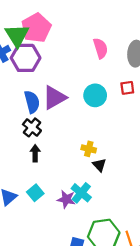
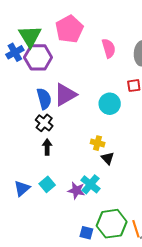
pink pentagon: (36, 28) -> (69, 29), moved
cyan circle: (95, 95) -> (110, 104), moved

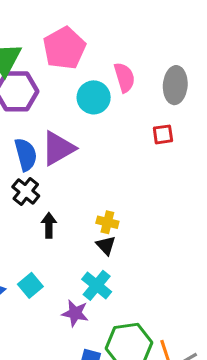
cyan circle: (110, 104) -> (94, 97), moved
black arrow: (47, 147) -> (49, 225), moved
black triangle: (108, 158) -> (106, 245), moved
purple star: (76, 190) -> (75, 313), moved

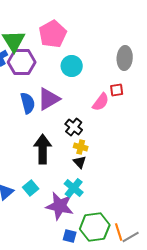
pink semicircle: (124, 77) -> (101, 102), moved, turned 54
black cross: (26, 191) -> (74, 127), moved
black arrow: (49, 225) -> (43, 149), size x1.8
purple star: (75, 313) -> (60, 206), size x1.6

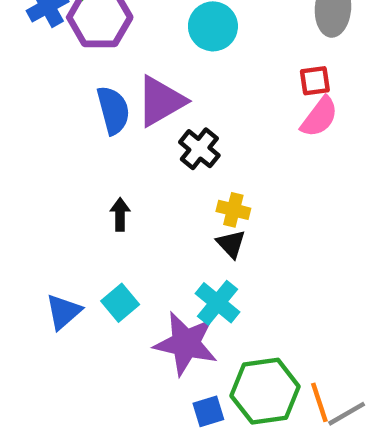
pink semicircle: (101, 102) -> (319, 117), moved
black cross: (74, 127) -> (199, 149), moved
black arrow: (43, 149) -> (120, 214), moved, size x0.5
blue square: (70, 236) -> (208, 411), turned -32

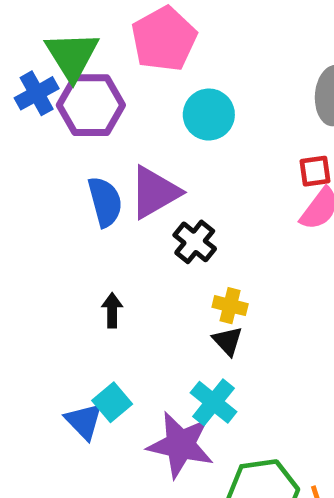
blue triangle: (63, 312) -> (84, 421), moved, turned -33

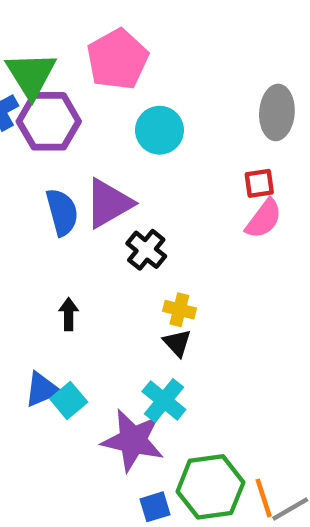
blue triangle: (84, 421) -> (42, 389), moved, turned 51

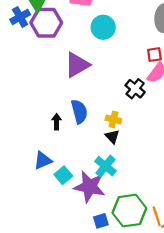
blue semicircle: (62, 212) -> (79, 112), moved
black cross: (146, 250) -> (135, 89), moved
cyan square: (69, 400) -> (63, 175), moved

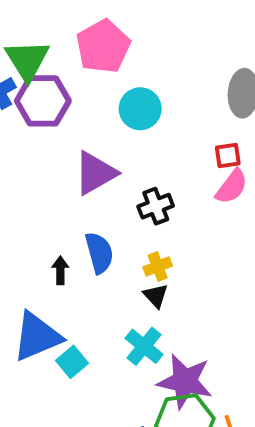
black cross: (135, 89) -> (156, 206), moved, turned 30
yellow cross: (113, 119) -> (158, 266), turned -35
blue triangle: (43, 160) -> (37, 337), size x1.6
purple star: (90, 187) -> (185, 381), moved

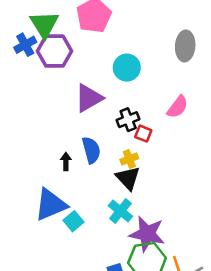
cyan circle: (140, 109) -> (127, 68), moved
red square: (228, 155) -> (143, 134), moved, turned 30
black triangle: (156, 296) -> (128, 178), size x1.5

